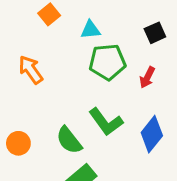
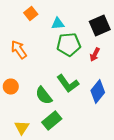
black square: (155, 33) -> (100, 26), size x1.5
orange circle: (18, 143) -> (11, 86), moved

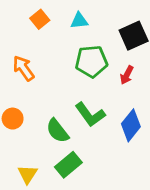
cyan triangle: (58, 24) -> (79, 21), moved

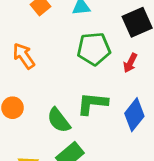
green L-shape: (90, 114) -> (92, 103), turned 132

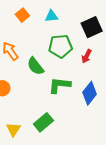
green semicircle: (59, 120) -> (35, 66), moved

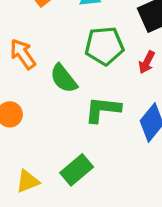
yellow triangle: (13, 129) -> (28, 181), turned 35

